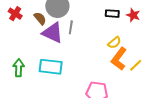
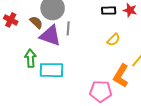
orange L-shape: (119, 59) -> (121, 76), moved
green arrow: (19, 68) -> (30, 58), moved

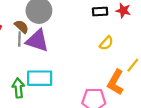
gray line: (68, 28) -> (19, 39), moved
green arrow: (30, 58) -> (18, 88), moved

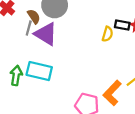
black rectangle: (100, 12) -> (122, 25), moved
yellow semicircle: (106, 43) -> (107, 34), moved, turned -40

